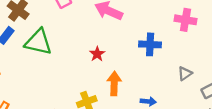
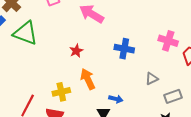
pink cross: (185, 20) -> (168, 41), moved
orange arrow: (114, 84) -> (88, 79), turned -35

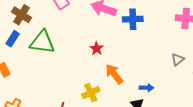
blue cross: (124, 49) -> (133, 19), moved

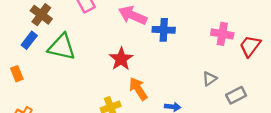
red star: (97, 49) -> (121, 59), size x1.5

